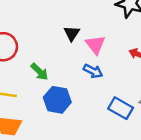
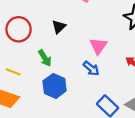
black triangle: (72, 33) -> (59, 27), moved

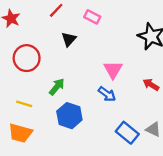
black triangle: (59, 27) -> (69, 39), moved
green arrow: (45, 58) -> (57, 87), turned -105

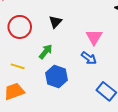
black triangle: (69, 39) -> (55, 22), moved
orange trapezoid: (20, 133) -> (14, 91), turned 145

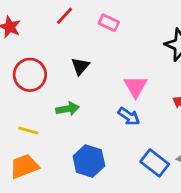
green arrow: (46, 52) -> (68, 109), turned 42
blue hexagon: (57, 77) -> (89, 161), moved

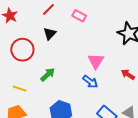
black triangle: (80, 66) -> (50, 34), moved
green arrow: (68, 109) -> (48, 75), turned -35

